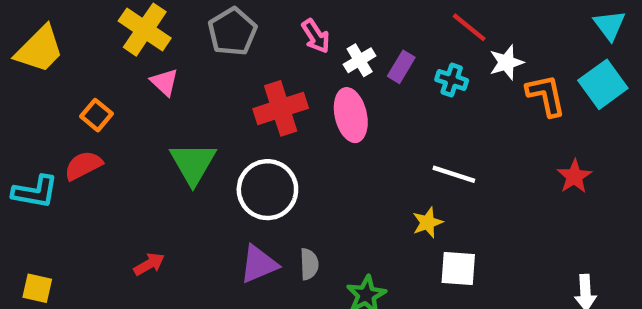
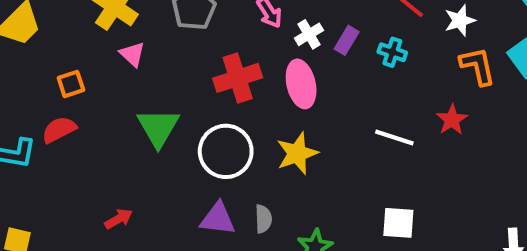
white star: (506, 62) -> (460, 20), moved
orange square: (96, 115) -> (71, 84), turned 32
red star: (574, 176) -> (452, 120), moved
yellow star: (428, 222) -> (297, 153), moved, size x1.5
purple triangle: (259, 264) -> (218, 219), turned 30

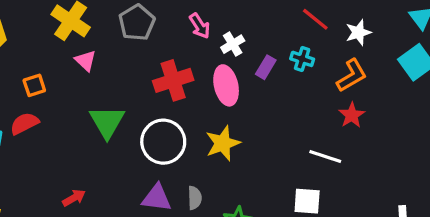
purple rectangle: (347, 40) -> (266, 67), moved
orange L-shape: (478, 66) -> (352, 75), moved, turned 72
white line: (394, 138) -> (325, 156), moved

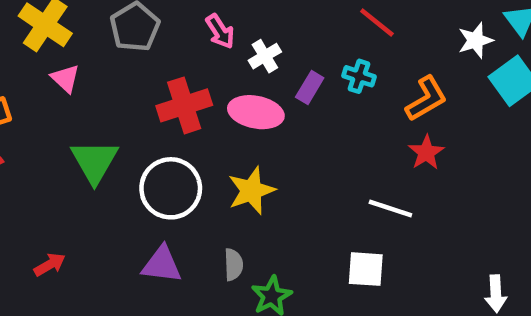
white star: (358, 32) -> (476, 40), moved
pink ellipse: (226, 85) -> (256, 112), turned -66
gray semicircle: (195, 198) -> (233, 265), moved

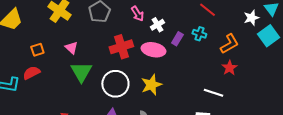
pink triangle: (65, 79) -> (71, 48), moved

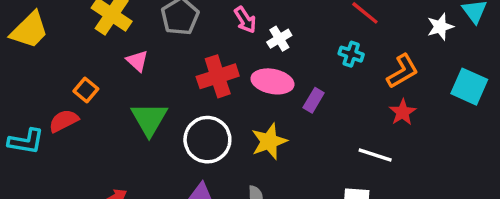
cyan square: (268, 36) -> (469, 87), moved, turned -30
purple rectangle: (177, 39) -> (314, 100), moved
pink triangle: (71, 48) -> (137, 61), moved
orange square: (37, 50) -> (86, 90), moved, turned -32

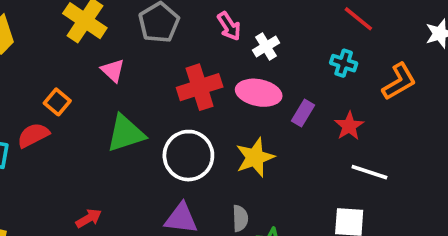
red star: (403, 112) -> (349, 126), moved
green triangle: (149, 119) -> (126, 133), turned 42

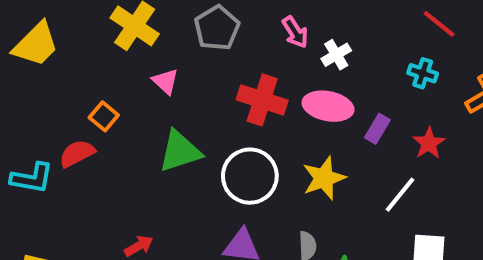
red cross: (200, 87) -> (262, 100), turned 36
white line: (369, 172) -> (400, 195), moved, turned -69

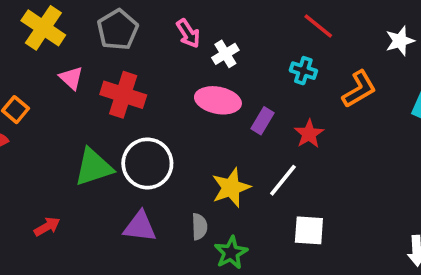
red cross: (262, 100) -> (123, 95), moved
green triangle: (180, 151) -> (93, 167), moved
yellow star: (324, 178) -> (231, 188), moved

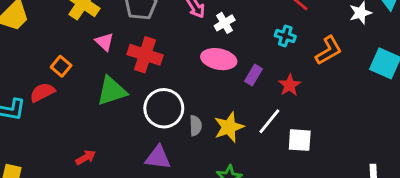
green triangle: (93, 167) -> (112, 91), moved
gray semicircle: (199, 227) -> (196, 126), moved
white square: (309, 230) -> (300, 140), moved

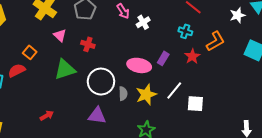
red cross: (145, 55) -> (88, 44), size x0.6
pink ellipse: (219, 59) -> (139, 65), moved
red star: (290, 85) -> (192, 56), moved

